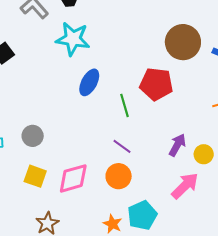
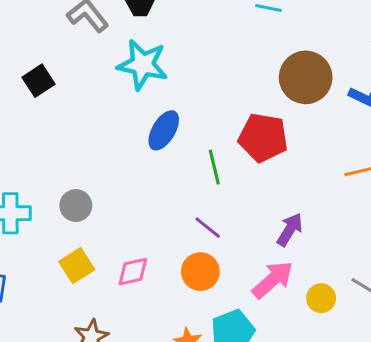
yellow circle: (204, 154) -> (321, 298), moved
yellow square: (35, 176) -> (77, 266), turned 35
pink diamond: (73, 178) -> (133, 272), size x0.7
pink arrow: (185, 186) -> (273, 280), moved

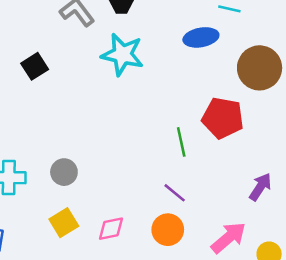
blue ellipse: (164, 130) -> (201, 37), moved, turned 48
purple arrow: (290, 230) -> (260, 187), moved

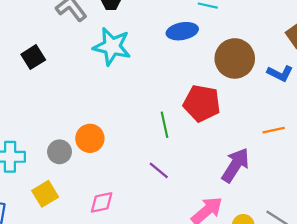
purple arrow: (260, 187) -> (235, 165), size x1.4
yellow square: (64, 223) -> (45, 194), moved
orange circle: (168, 230) -> (90, 138), moved

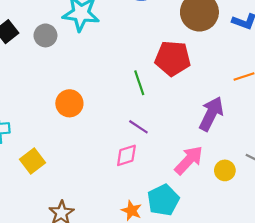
gray circle: (60, 152) -> (45, 35), moved
pink diamond: (102, 202) -> (126, 155), moved

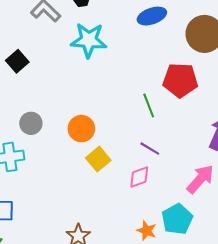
gray circle: (45, 35) -> (31, 123), moved
yellow square: (32, 161) -> (98, 159), moved

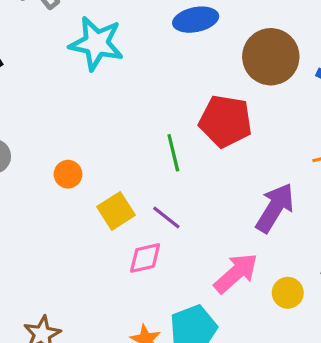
orange circle: (81, 129) -> (68, 174), size x0.7
yellow square: (98, 159) -> (116, 211), moved

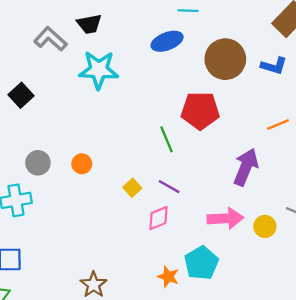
orange circle: (68, 174) -> (82, 164), moved
yellow square: (116, 211) -> (132, 188), size x0.7
pink arrow: (236, 273) -> (225, 218), turned 48

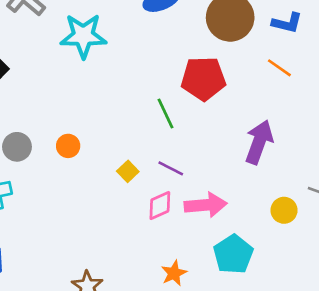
orange line: (278, 125) -> (279, 68), moved, turned 60
pink arrow: (225, 218) -> (206, 205), moved
cyan pentagon: (201, 263) -> (233, 254), moved
orange star: (168, 277) -> (174, 273), turned 30

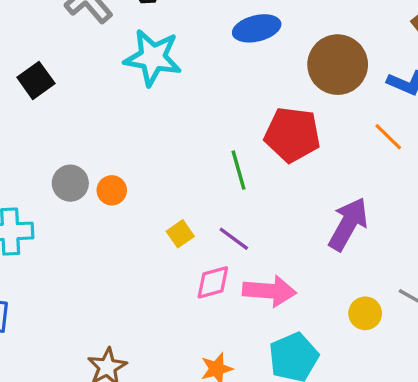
gray circle: (17, 147) -> (70, 183), moved

